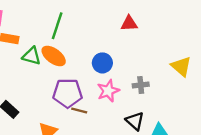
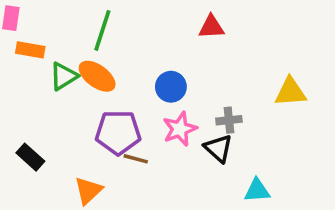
green triangle: (32, 56) -> (64, 76), turned -48
yellow triangle: (181, 66) -> (290, 92), turned -45
black triangle: (135, 121) -> (218, 148), moved

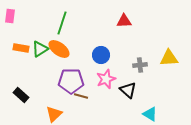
orange rectangle: (30, 50) -> (21, 48), moved
gray cross: (229, 120) -> (140, 65), moved
cyan triangle: (257, 190) -> (150, 114), turned 35

